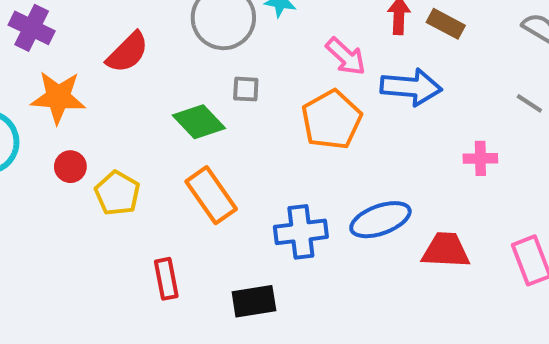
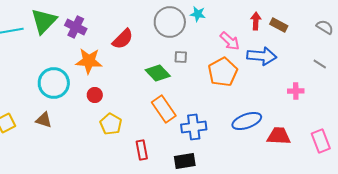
yellow pentagon: (117, 193) -> (111, 124), moved
blue cross: (301, 232) -> (194, 127), moved

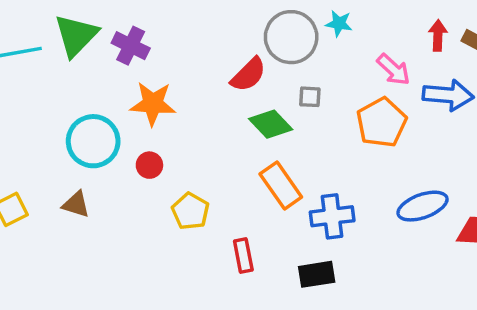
red semicircle: (123, 39) -> (248, 75), moved
red circle: (95, 95) -> (149, 165), moved

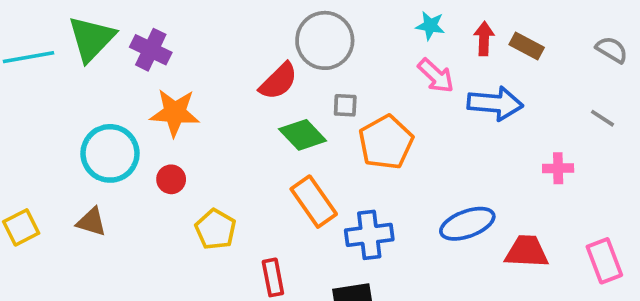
cyan star: (339, 23) -> (430, 26), moved
orange pentagon: (382, 122) -> (386, 142), moved

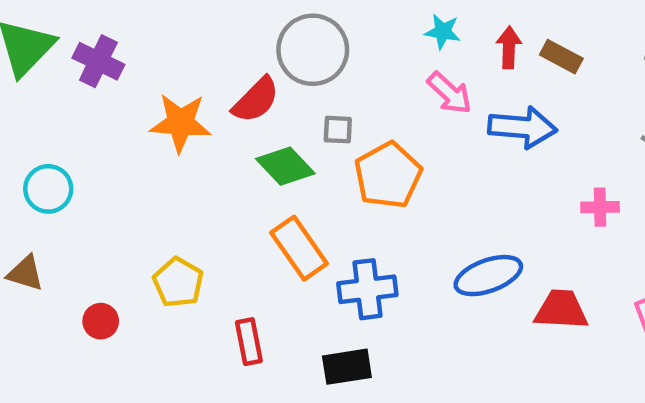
orange star: (175, 113) -> (180, 123), moved
cyan circle: (110, 153) -> (48, 189), size x0.7
red circle: (171, 179) -> (101, 321), moved

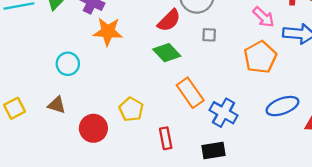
orange star: (180, 123) -> (108, 32), moved
green diamond: (285, 166) -> (167, 53), moved
orange pentagon: (388, 175) -> (260, 57), moved
blue cross: (367, 289) -> (224, 113), turned 36
red circle: (101, 321) -> (93, 128), size x1.6

